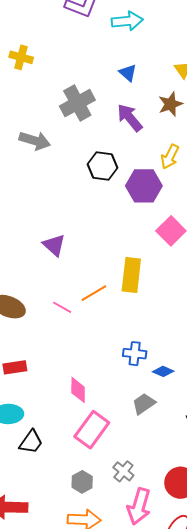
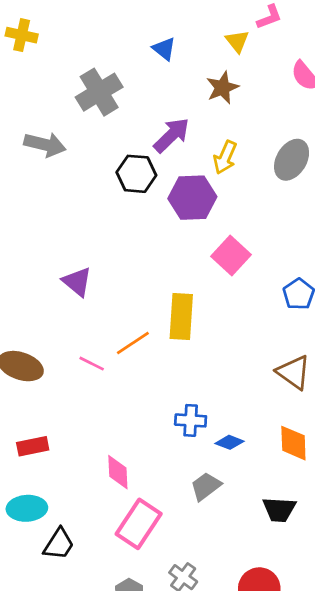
purple arrow: (130, 118) -> (172, 135), moved, turned 88

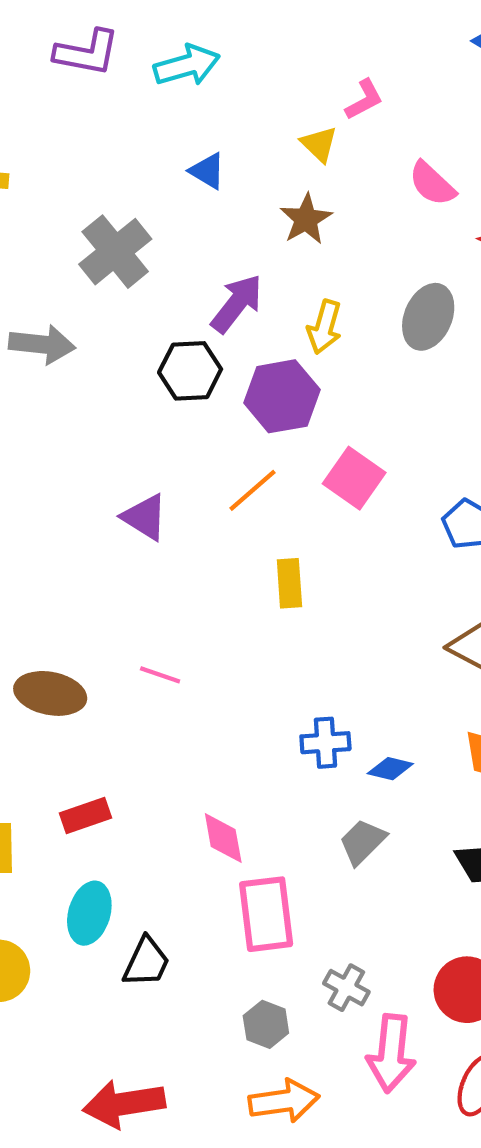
purple triangle: (77, 282) -> (145, 517), moved
yellow rectangle: (181, 317) -> (289, 583), size x0.7
orange line: (133, 343) -> (252, 490), moved
cyan ellipse: (27, 508) -> (89, 913), turned -63
pink rectangle: (139, 524) -> (266, 914), turned -33

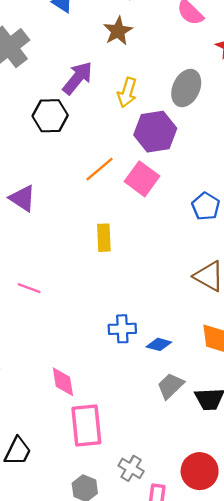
purple hexagon: (282, 396) -> (155, 132), moved
orange line: (252, 490) -> (100, 169), moved
gray trapezoid: (363, 842) -> (170, 386), moved

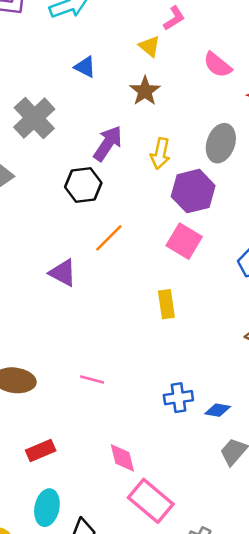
orange line: (100, 169) -> (109, 238), moved
yellow rectangle: (104, 238) -> (166, 304), moved
pink line: (29, 288) -> (92, 380), moved
pink rectangle: (86, 426) -> (151, 501), turned -39

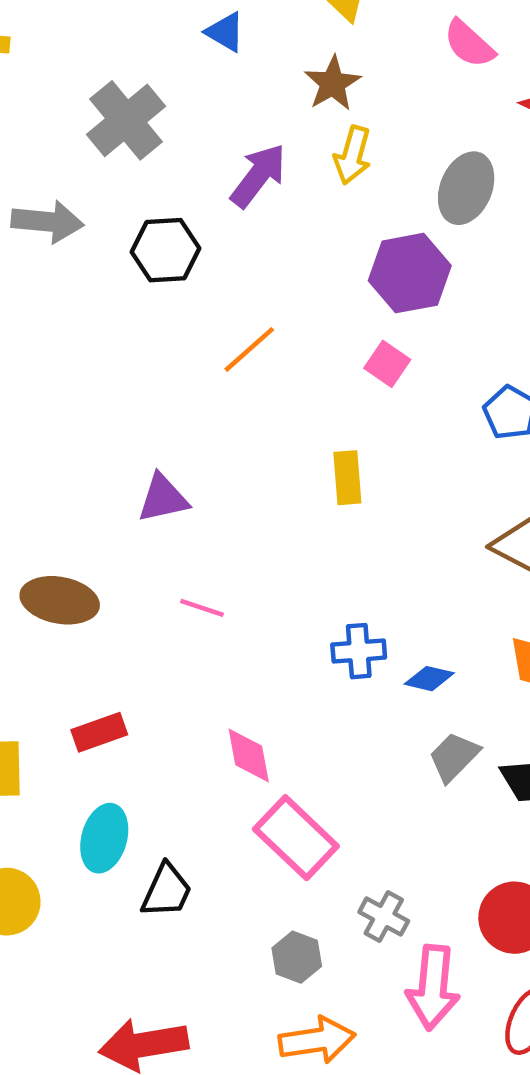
yellow arrow: (160, 153) -> (352, 155), moved
black hexagon: (83, 185) -> (166, 250), moved
pink square: (184, 241) -> (387, 364), size x0.7
purple triangle: (63, 273) -> (163, 498), moved, turned -44

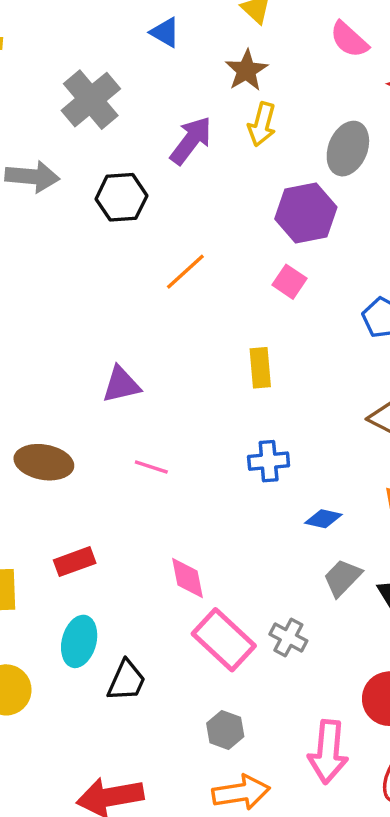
blue cross: (359, 651) -> (269, 461), moved
gray cross: (384, 917) -> (288, 638), moved

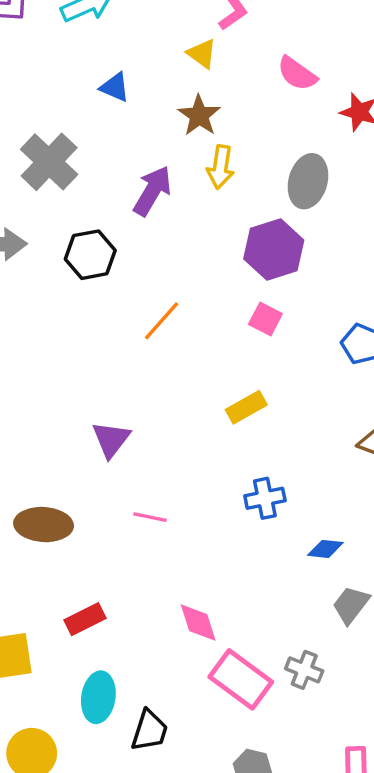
yellow rectangle: (260, 368) -> (246, 407), turned 72
purple triangle: (121, 385) -> (111, 439), turned -33

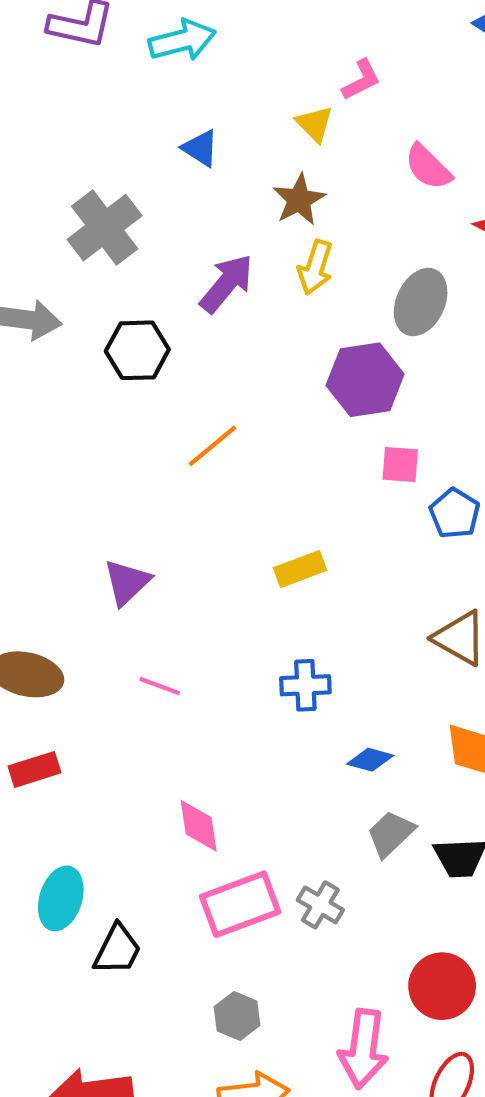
pink square: (265, 319) -> (400, 464), moved, turned -32
red rectangle: (85, 619) -> (34, 769), moved
pink rectangle: (241, 679) -> (240, 904), turned -66

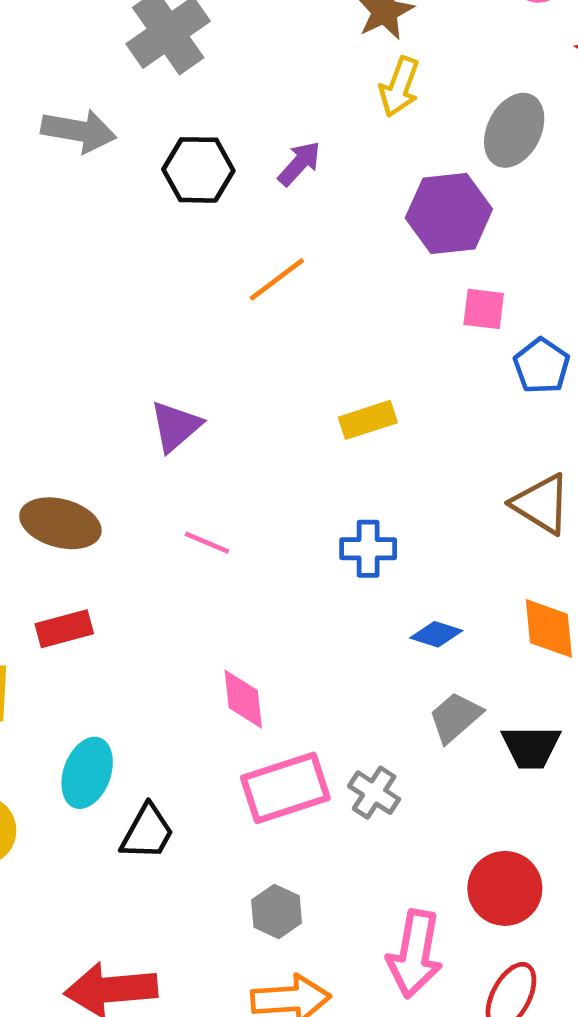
purple arrow: (227, 283) -> (299, 164), moved, size x0.7

